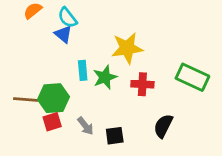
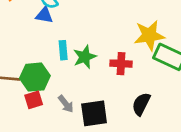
blue triangle: (63, 34) -> (44, 15), turned -30
yellow star: (127, 48) -> (149, 35), moved
black square: (115, 136) -> (94, 113), size x1.5

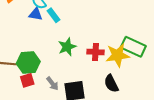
yellow star: (149, 35) -> (118, 55), moved
cyan rectangle: (63, 50) -> (53, 15), moved, turned -32
black semicircle: (141, 104) -> (111, 84), turned -54

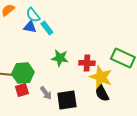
green star: (67, 47) -> (60, 58), turned 30
yellow star: (118, 55) -> (101, 77), moved, turned 30

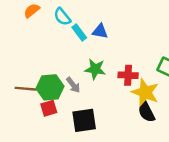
blue triangle: (30, 27) -> (100, 31), moved
gray arrow: (46, 93) -> (73, 85), moved
black square: (67, 100) -> (84, 120), moved

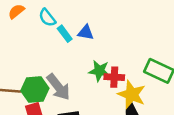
green star: (95, 69) -> (99, 71), moved
gray arrow: (73, 85) -> (58, 87), size x1.6

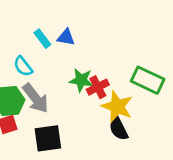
cyan semicircle: (47, 18) -> (23, 66), moved
red cross: (114, 77) -> (98, 87), turned -30

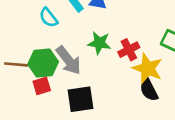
cyan semicircle: (23, 66) -> (48, 17), moved
green star: (81, 80) -> (99, 43), moved

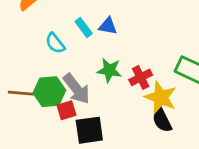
red square: (42, 86) -> (67, 110), moved

